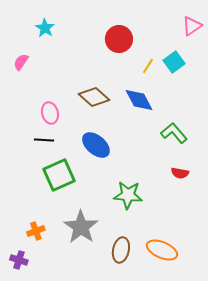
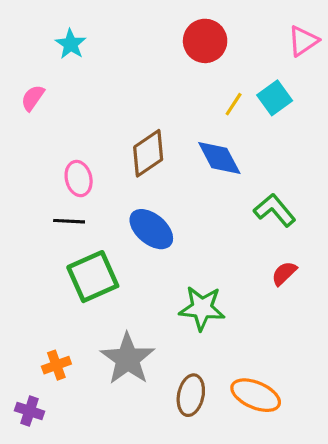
red circle: (119, 39) -> (205, 41), moved
brown diamond: (94, 97) -> (148, 153), turned -76
red semicircle: (180, 173) -> (284, 273), turned 126

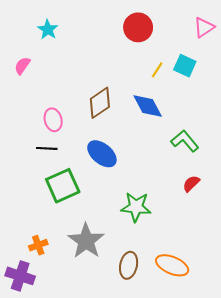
cyan square: (275, 98) -> (185, 66), turned -30
purple cross: (30, 411) -> (20, 276), size x1.5

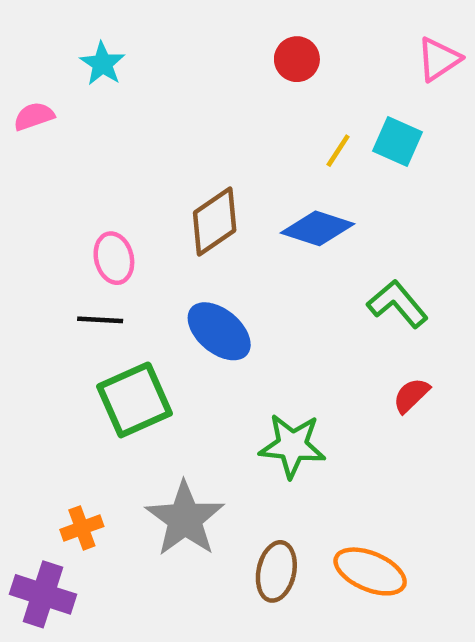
red circle: (138, 27) -> (297, 59), size x0.7
pink semicircle: (22, 66) -> (34, 116), moved, turned 36
blue diamond: (148, 106) -> (317, 228), turned -44

